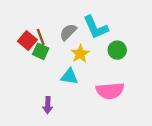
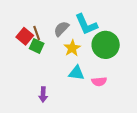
green circle: (117, 50) -> (106, 45), size x1.6
cyan triangle: (69, 76) -> (76, 73), moved
pink semicircle: (110, 91) -> (99, 82), size x0.6

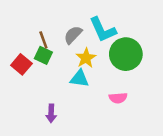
red square: (25, 36) -> (21, 64), moved
cyan triangle: (76, 73) -> (79, 79), moved

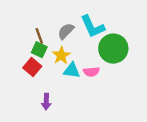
yellow star: (86, 58) -> (61, 55), moved
red square: (21, 64) -> (32, 67), moved
pink semicircle: (118, 98) -> (91, 72), moved

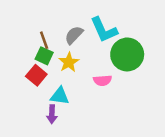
cyan triangle: (72, 70) -> (60, 96), moved

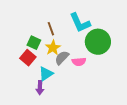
gray semicircle: (74, 35) -> (62, 58), moved
brown line: (44, 40) -> (51, 29), moved
cyan triangle: (60, 96) -> (46, 74), turned -42

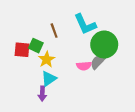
yellow star: (53, 48) -> (47, 59), moved
red square: (28, 58) -> (22, 50), moved, turned -35
gray semicircle: (62, 58) -> (98, 62), moved

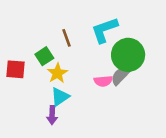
cyan L-shape: (85, 24) -> (104, 30), turned 95
green square: (36, 46) -> (44, 56), turned 32
red square: (22, 50) -> (15, 69), moved

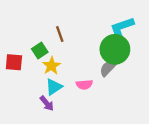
cyan L-shape: (104, 30) -> (122, 28), moved
pink semicircle: (103, 81) -> (84, 85), moved
purple arrow: (52, 115) -> (47, 103), turned -42

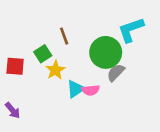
green circle: (115, 49) -> (106, 52), moved
cyan triangle: (54, 87) -> (75, 89), moved
purple arrow: (47, 103) -> (13, 110), moved

